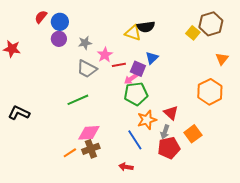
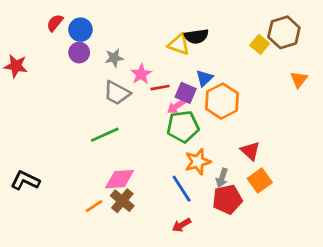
orange hexagon: (210, 92) -> (222, 101), moved
black L-shape: (19, 113) -> (25, 181), moved
red triangle: (171, 113) -> (250, 151), moved
brown cross: (91, 149) -> (122, 201), turned -30
red arrow: (126, 167) -> (182, 225), moved, turned -40

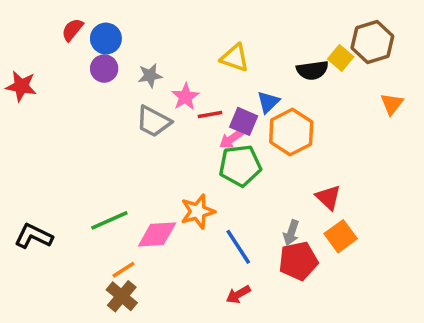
black semicircle: (196, 36) -> (312, 70), moved
green line: (105, 135) -> (109, 220), moved
orange star: (198, 162) -> (198, 211), moved
brown cross: (122, 201) -> (122, 296), moved

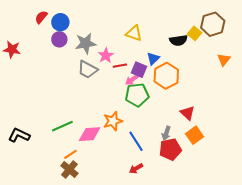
gray star: (150, 76) -> (86, 43), size x1.5

